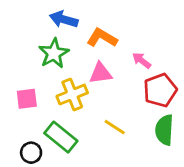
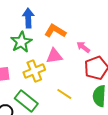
blue arrow: (64, 19) -> (28, 18), turned 72

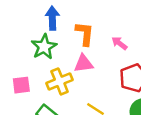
orange L-shape: (55, 31) -> (85, 34), turned 65
pink arrow: (83, 47) -> (119, 43), moved

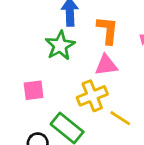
yellow cross: (60, 81) -> (92, 96), moved

